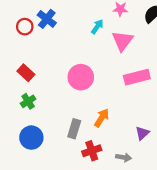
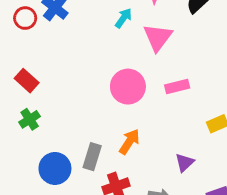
pink circle: (81, 77) -> (128, 87), moved
pink rectangle: (137, 77) -> (177, 87), size x0.7
blue circle: (31, 138) -> (55, 168), moved

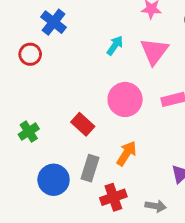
red circle: (25, 18) -> (30, 54), moved
cyan arrow: (123, 18) -> (115, 45), moved
red rectangle: (27, 81) -> (83, 124), moved

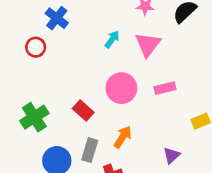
green cross: (29, 132) -> (34, 117), size x1.5

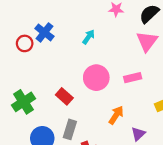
blue cross: (57, 18) -> (44, 32), moved
pink triangle: (148, 45) -> (147, 41), moved
orange arrow: (123, 137) -> (116, 115), moved

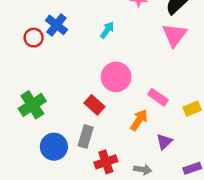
pink rectangle: (133, 78) -> (158, 97), moved, turned 49
red rectangle: (64, 96) -> (94, 105), moved

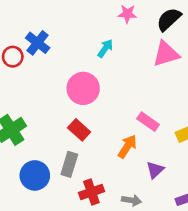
cyan arrow: (107, 30) -> (105, 48), moved
pink triangle: (174, 35) -> (166, 54), turned 36
pink circle: (116, 77) -> (83, 88), moved

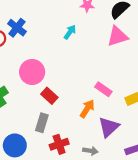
pink circle: (83, 88) -> (32, 72), moved
purple triangle: (155, 170) -> (109, 127), size x1.5
blue circle: (35, 175) -> (15, 145), moved

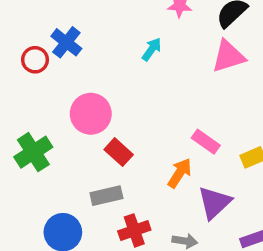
gray rectangle: (42, 123) -> (106, 196), turned 60

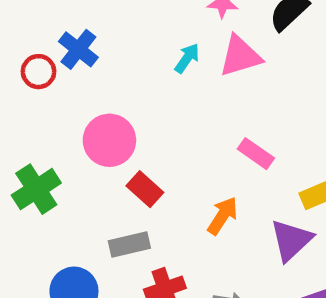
pink triangle: (228, 56) -> (240, 56), moved
pink rectangle: (206, 142) -> (256, 154), moved
purple triangle: (214, 203) -> (291, 240), moved

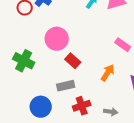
green cross: (36, 189) -> (24, 61), turned -30

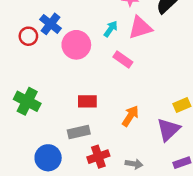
pink circle: (57, 39) -> (76, 45), moved
pink rectangle: (123, 45) -> (123, 60), moved
red rectangle: (73, 61) -> (87, 101), turned -42

